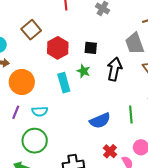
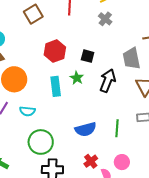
brown square: (31, 30) -> (33, 14), moved
green circle: (35, 141) -> (41, 142), moved

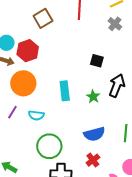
red hexagon: (55, 51) -> (28, 51), moved
green star: (77, 78) -> (93, 97), moved
red cross: (91, 161) -> (93, 160), moved

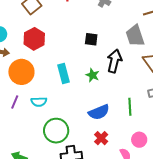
red hexagon: (28, 51) -> (34, 39), moved

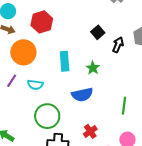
black square: (91, 39) -> (98, 32), turned 32
black arrow: (114, 61) -> (118, 45), moved, size x0.7
blue semicircle: (99, 112) -> (82, 95), moved

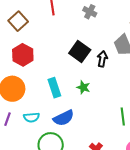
black square: (98, 32) -> (80, 52), size x1.5
blue semicircle: (82, 95) -> (64, 118), moved

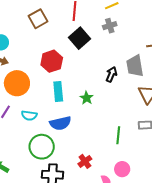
gray cross: (90, 12) -> (110, 26), turned 32
black square: (80, 52) -> (79, 38), moved
red hexagon: (23, 55) -> (52, 61), moved

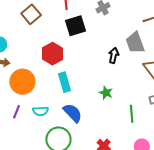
black square: (79, 38) -> (76, 26), turned 35
green star: (87, 98) -> (106, 93), moved
blue semicircle: (60, 123) -> (73, 113), turned -110

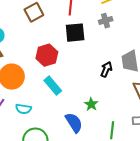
cyan rectangle: (65, 82) -> (53, 86), turned -36
blue semicircle: (73, 113) -> (74, 123), moved

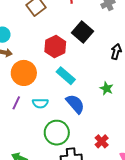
black square: (75, 33) -> (83, 32), moved, turned -35
blue semicircle: (74, 123) -> (75, 104), moved

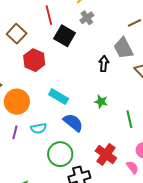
black square: (83, 32) -> (65, 36), moved
red hexagon: (55, 47) -> (34, 60), moved
red cross: (102, 141) -> (106, 155), size x1.5

